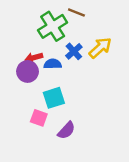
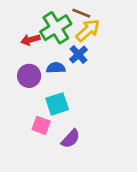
yellow arrow: (100, 48) -> (88, 30), moved
red arrow: (34, 58) -> (30, 40), moved

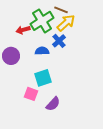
purple circle: (29, 76) -> (11, 56), moved

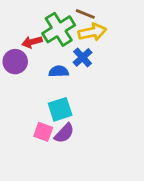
yellow arrow: (66, 23) -> (92, 32), turned 30
purple circle: (11, 56) -> (15, 62), moved
purple semicircle: (53, 104) -> (64, 133), moved

